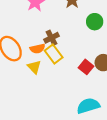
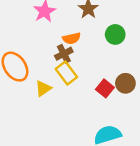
orange semicircle: (37, 49) -> (72, 38), moved
yellow triangle: (34, 67) -> (43, 88), turned 40

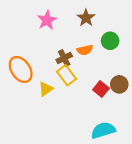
orange semicircle: (72, 38) -> (85, 50), moved

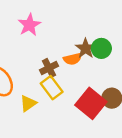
brown star: (86, 18) -> (86, 48), moved
red square: (101, 89) -> (91, 103), size x1.6

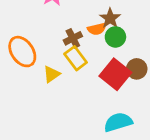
green circle: (101, 48) -> (115, 37), moved

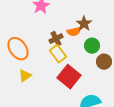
green circle: (115, 37) -> (92, 46), moved
yellow triangle: (52, 74) -> (25, 76), moved
red square: (115, 74) -> (69, 77), moved

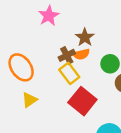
brown star: (84, 24) -> (85, 37), moved
orange semicircle: (74, 32) -> (81, 54), moved

